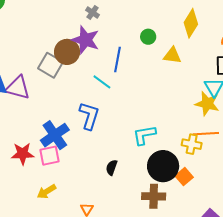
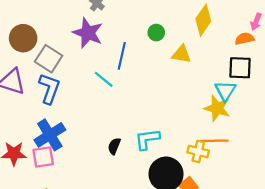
brown circle: (67, 52) -> (23, 38), moved
blue L-shape: (89, 116) -> (49, 89), moved
black semicircle: (112, 168) -> (114, 146), moved

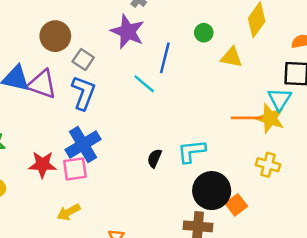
gray square: (49, 59) -> (83, 59), size x0.7
orange line: (214, 141) -> (247, 118), moved
yellow cross: (198, 152) -> (268, 165), moved

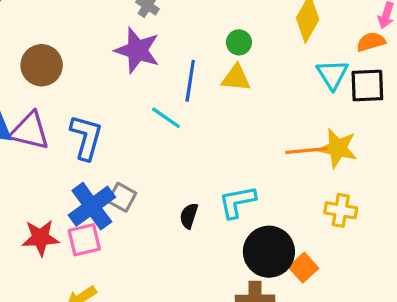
yellow triangle: (231, 57) -> (236, 78), moved
gray square: (83, 59) -> (122, 197), moved
cyan triangle: (280, 99) -> (332, 74), moved

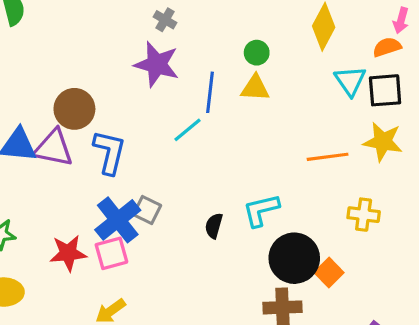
brown circle: (42, 65) -> (74, 109), moved
cyan line: (166, 118) -> (187, 130), turned -72
yellow star: (338, 148) -> (383, 142), moved

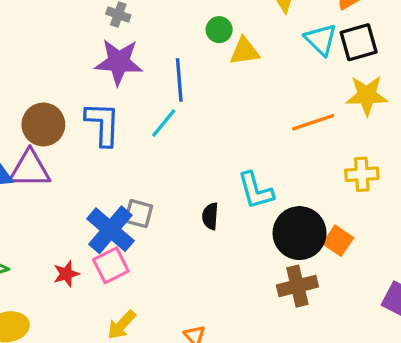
yellow triangle: (255, 88) -> (245, 51), moved
blue L-shape: (109, 152) -> (103, 124), moved
cyan L-shape: (261, 210) -> (256, 191), turned -81
red star: (68, 253) -> (66, 274), size x0.7

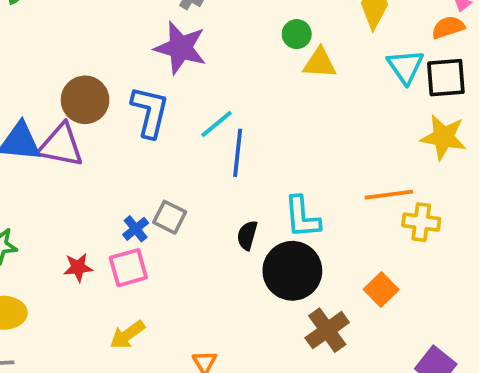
blue line: (179, 80) -> (238, 153), moved
orange line: (313, 122) -> (389, 195), moved
blue cross: (110, 230) -> (136, 229), size x0.5
black circle: (300, 233) -> (292, 271), moved
brown cross: (297, 286) -> (327, 330), turned -33

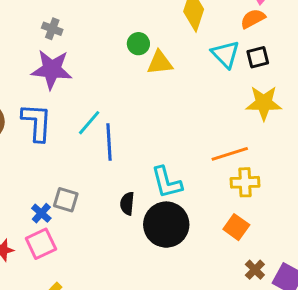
black square: (446, 78) -> (258, 57), size x0.7
yellow cross: (421, 222) -> (245, 182), moved
brown cross: (327, 330) -> (255, 270), moved, size x0.6

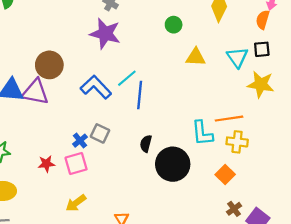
orange semicircle: (253, 19) -> (263, 20), turned -54
cyan triangle: (225, 54) -> (237, 57), moved
yellow triangle: (160, 63) -> (196, 57), moved
blue L-shape: (37, 122) -> (96, 87), moved, turned -56
cyan L-shape: (167, 182) -> (202, 133), moved

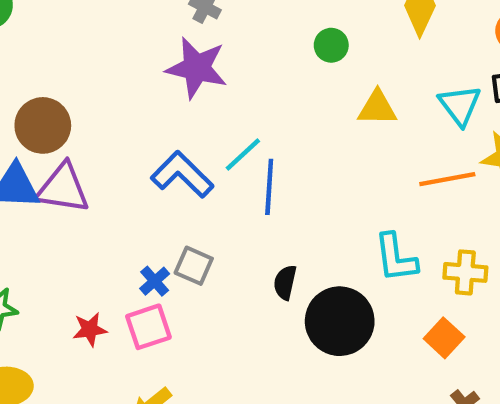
brown circle: (49, 65) -> (43, 125), moved
orange line: (229, 119) -> (447, 179), moved

